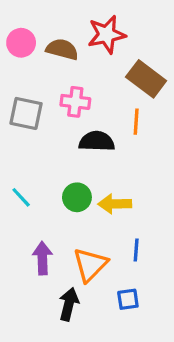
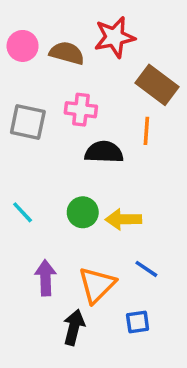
blue line: (136, 250) -> (146, 269), turned -60

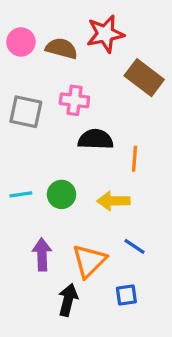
orange line: (146, 131) -> (134, 159), moved
cyan line: (23, 212) -> (21, 194), turned -55
green circle: (83, 212) -> (62, 194), moved

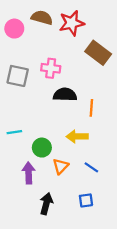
brown semicircle: (62, 48) -> (42, 18), moved
green circle: (62, 194) -> (42, 148), moved
orange triangle: (89, 261) -> (61, 166), moved, size x0.7

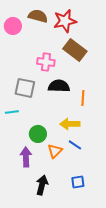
brown rectangle: (98, 53) -> (75, 50), moved
gray square: (18, 76) -> (25, 88), moved
cyan line: (14, 132) -> (12, 112), moved
blue line: (91, 167) -> (75, 145), moved

